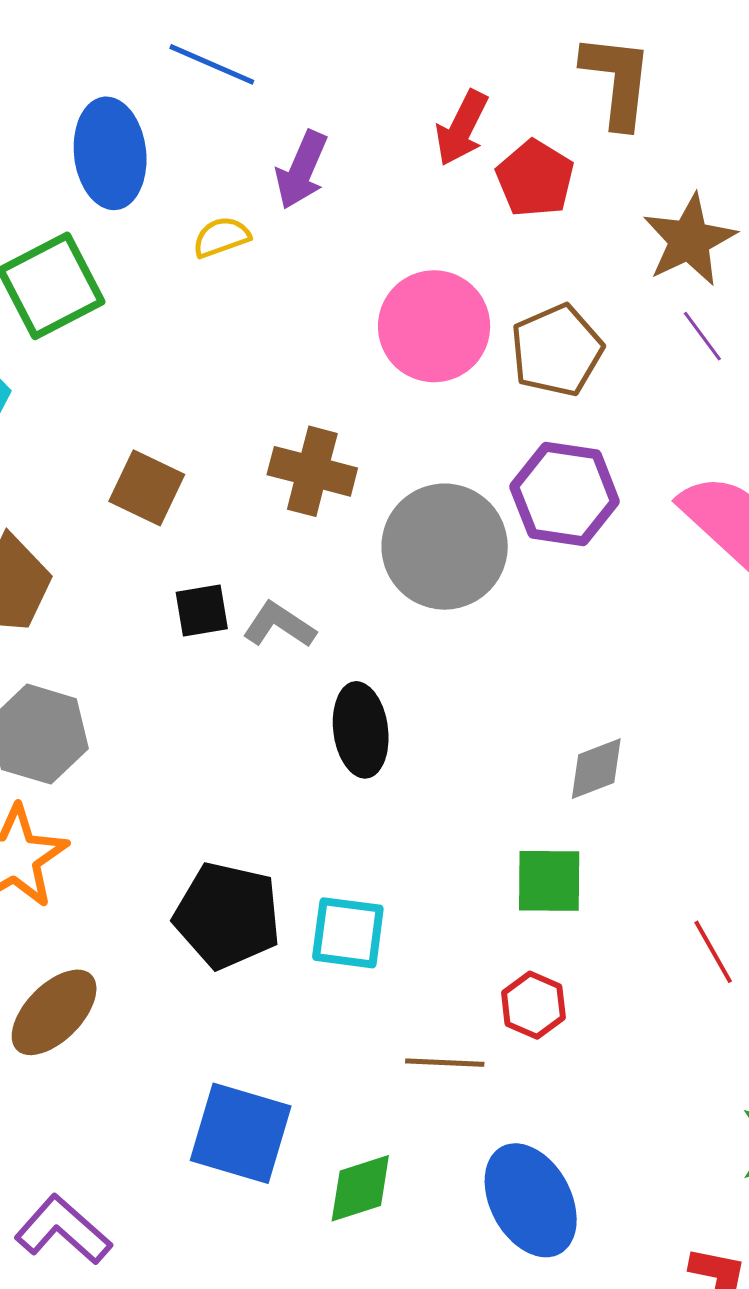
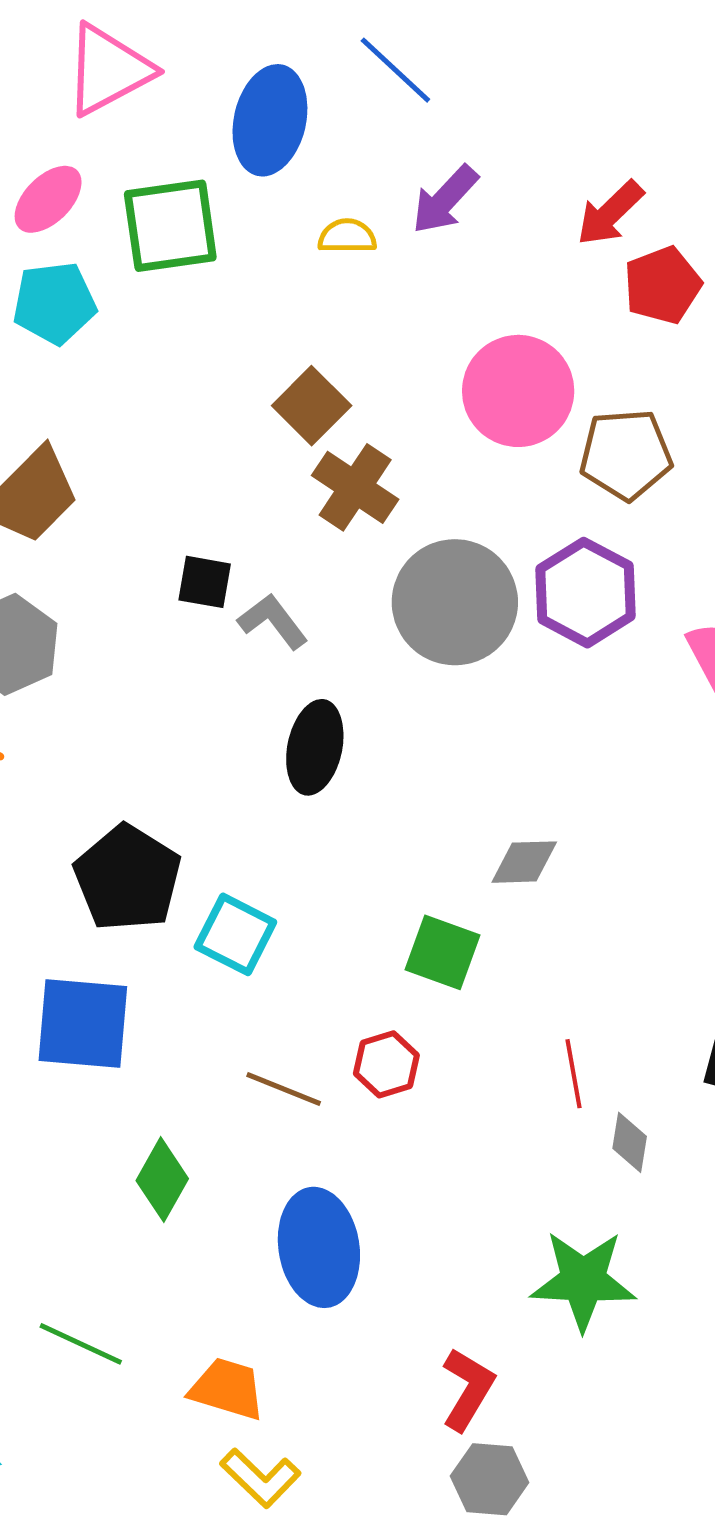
brown square: (147, 488) -> (312, 406), moved
blue square: (241, 1133) -> (83, 1024), moved, turned -31
green diamond: (360, 1188) -> (162, 1180), turned -62

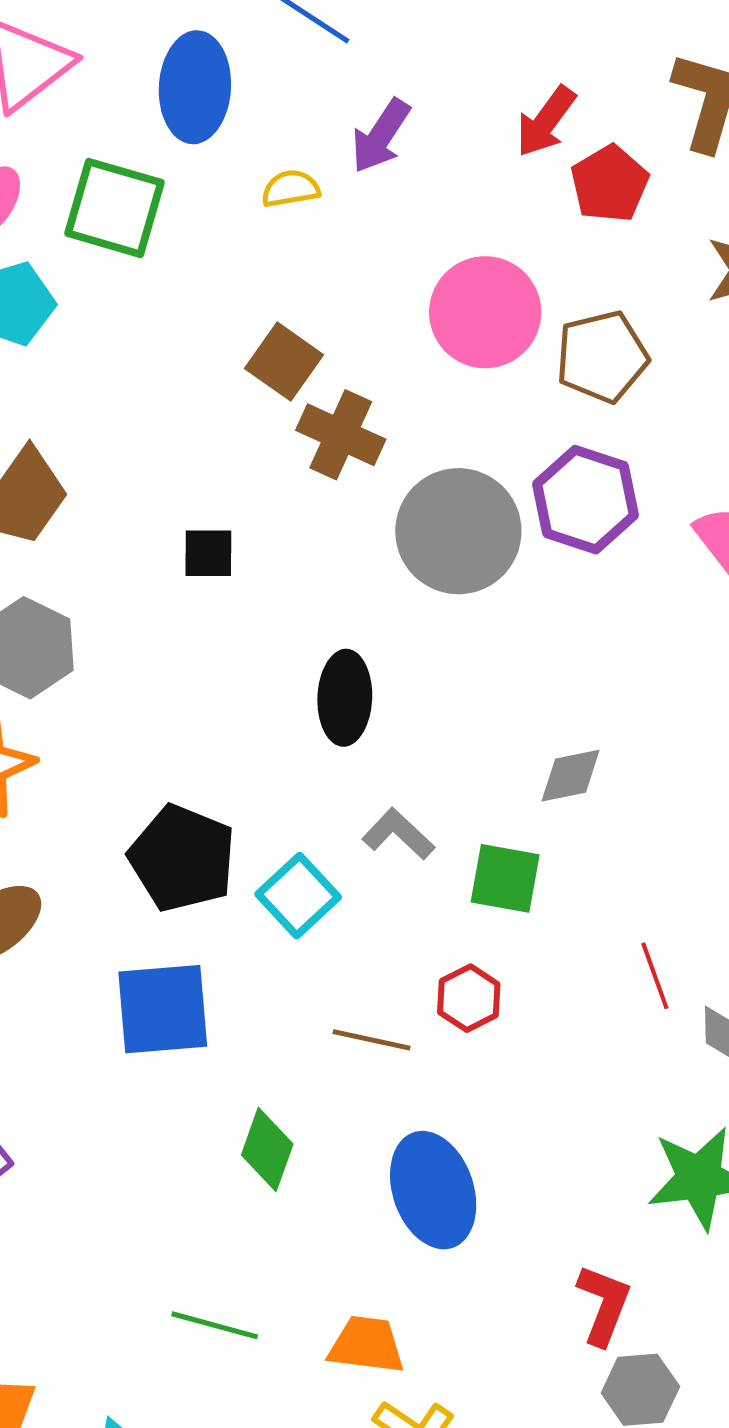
green square: (170, 226) -> (115, 208), turned 34
gray L-shape: (273, 621) -> (398, 834), moved
cyan square: (235, 934) -> (298, 896), turned 30

